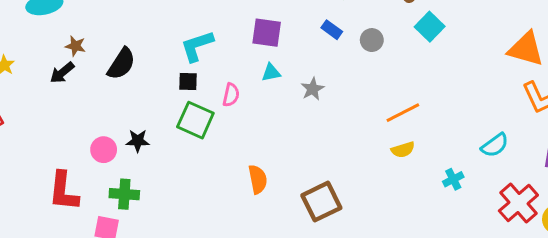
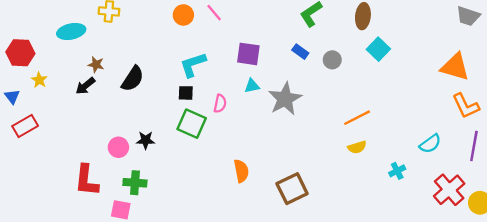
gray star: (313, 89) -> (285, 99), size x1.8

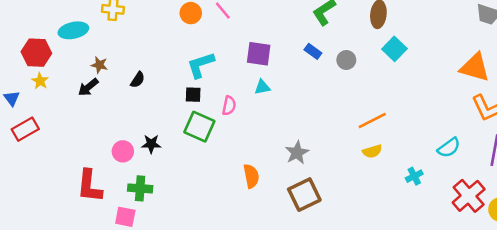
red hexagon: (20, 53) -> (36, 53), moved
black semicircle: (133, 79) -> (138, 80), size x0.6
gray star: (285, 99) -> (297, 153), moved, size x0.7

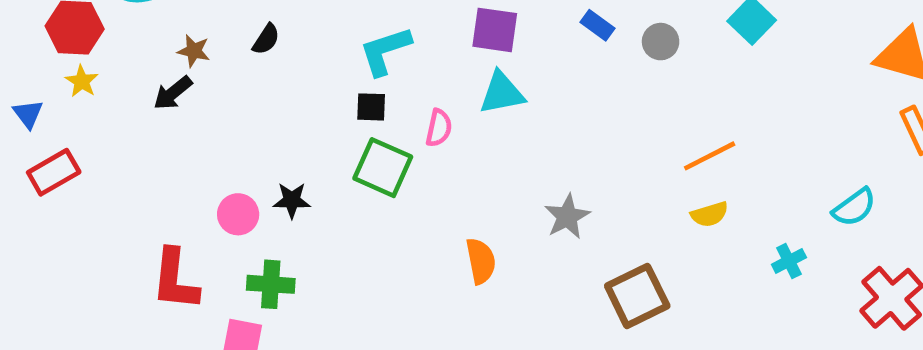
black semicircle: (138, 80) -> (266, 39), moved
cyan triangle: (262, 87) -> (502, 93), size x1.5
brown square: (304, 195) -> (637, 296), moved

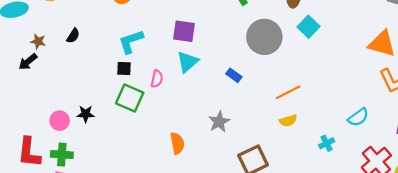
blue rectangle: (598, 25) -> (234, 75), moved
gray circle: (661, 42) -> (264, 37), size x2.0
cyan triangle: (502, 93) -> (187, 62), turned -30
green cross: (271, 284) -> (62, 155), moved

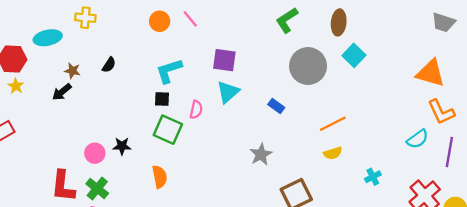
cyan semicircle: (358, 117) -> (418, 139), moved
orange semicircle: (177, 143) -> (160, 177), moved
green cross: (62, 155) -> (97, 189), turned 35

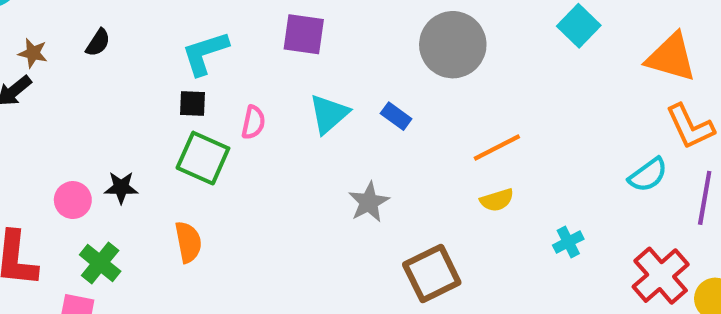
cyan square: (354, 55) -> (579, 26), moved
cyan triangle: (228, 92) -> (329, 114), moved
green cross: (97, 189) -> (100, 263), moved

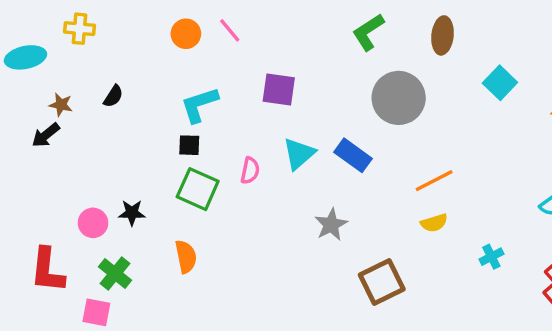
blue rectangle: (396, 116) -> (353, 155), size x1.5
pink semicircle: (253, 122) -> (250, 171), moved

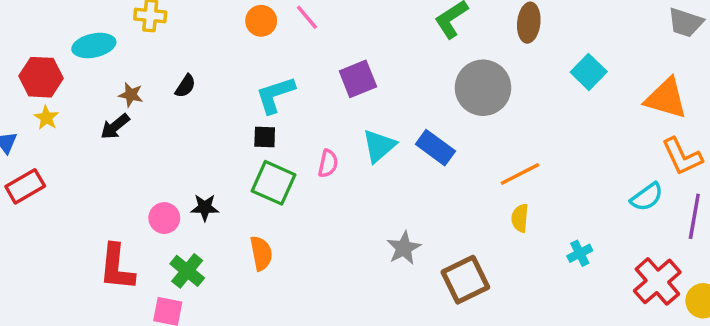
purple square: (279, 89) -> (358, 79), turned -30
yellow semicircle: (434, 223) -> (520, 218), turned 112
gray star: (331, 225) -> (404, 248), moved

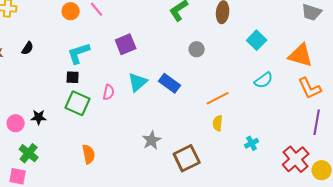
gray circle: (483, 88) -> (197, 49), size x0.5
cyan semicircle: (647, 197) -> (264, 80), moved
orange semicircle: (261, 253) -> (89, 154), moved

